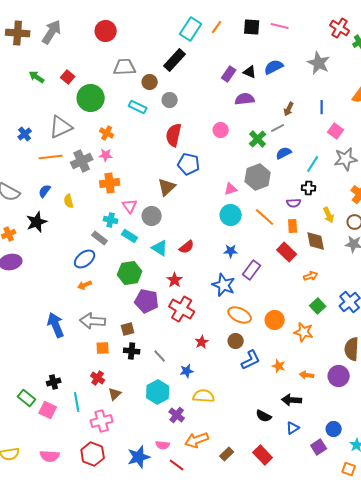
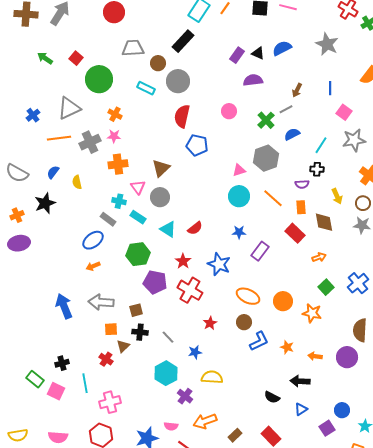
gray circle: (170, 100) -> (178, 81), size x1.5
brown triangle: (167, 187) -> (161, 168), moved
blue star: (224, 285) -> (219, 264), moved
brown triangle: (115, 394) -> (123, 346), moved

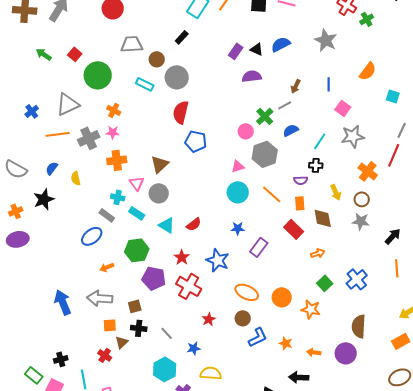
black rectangle: (183, 41) -> (182, 37), size x0.6
pink circle: (229, 111) -> (246, 131), moved
orange arrow: (93, 266) -> (107, 267), moved

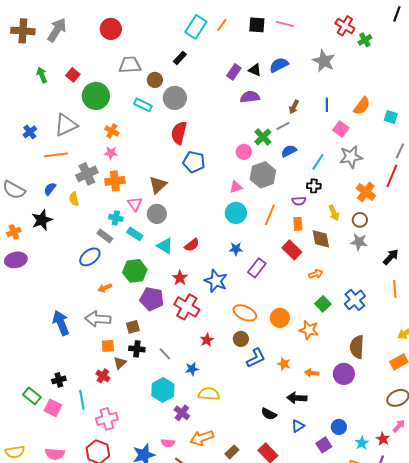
green arrow: (44, 54) -> (42, 75), turned 35
orange semicircle: (368, 71) -> (362, 106), moved
gray cross: (89, 138) -> (87, 174), moved
orange line: (272, 194) -> (270, 215), turned 70

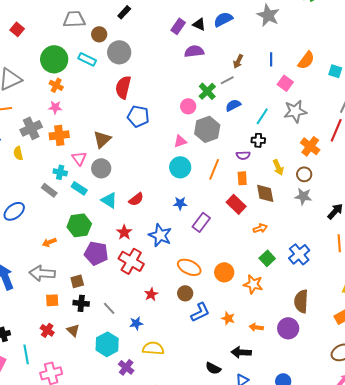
green circle: (96, 96) -> (54, 59), moved
blue ellipse: (90, 257) -> (14, 211), moved
brown triangle: (120, 363) -> (73, 330), moved, turned -32

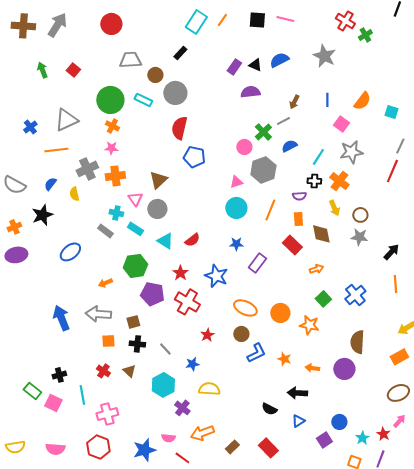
orange cross: (310, 146) -> (339, 181), moved

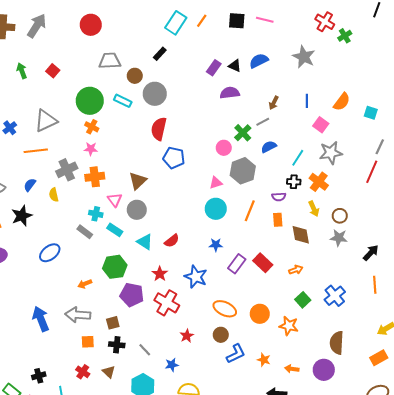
red rectangle: (292, 245) -> (263, 263), moved

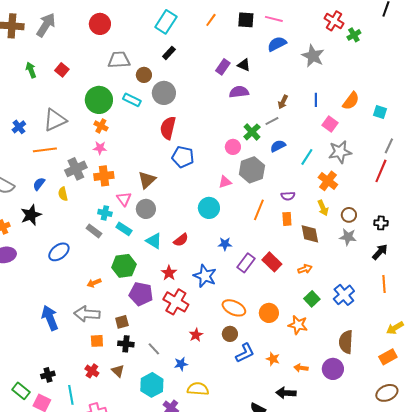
cyan rectangle: (176, 23) -> (166, 22), moved
blue semicircle: (259, 61) -> (277, 44), moved
black cross: (294, 182) -> (381, 223), moved
cyan circle: (216, 209) -> (209, 208), moved

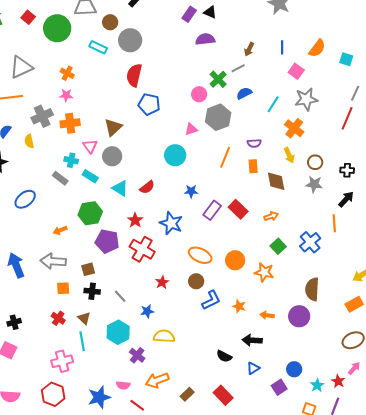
green circle: (99, 100) -> (57, 28), moved
orange line: (384, 284) -> (334, 223), moved
cyan line: (71, 395) -> (82, 341), moved

